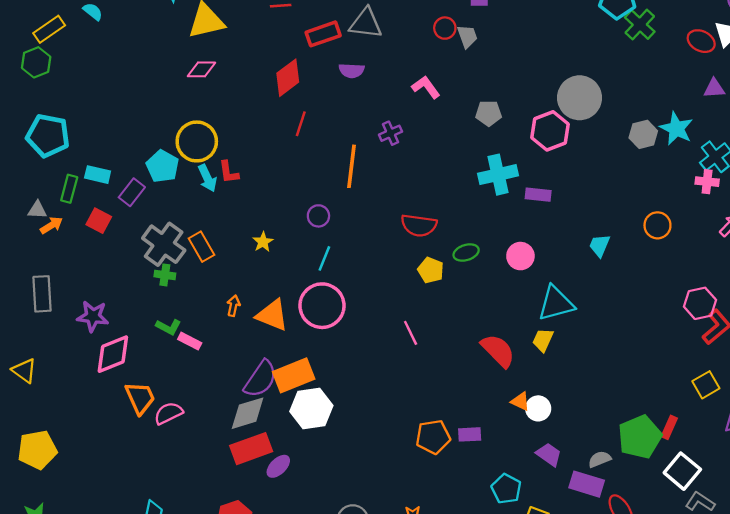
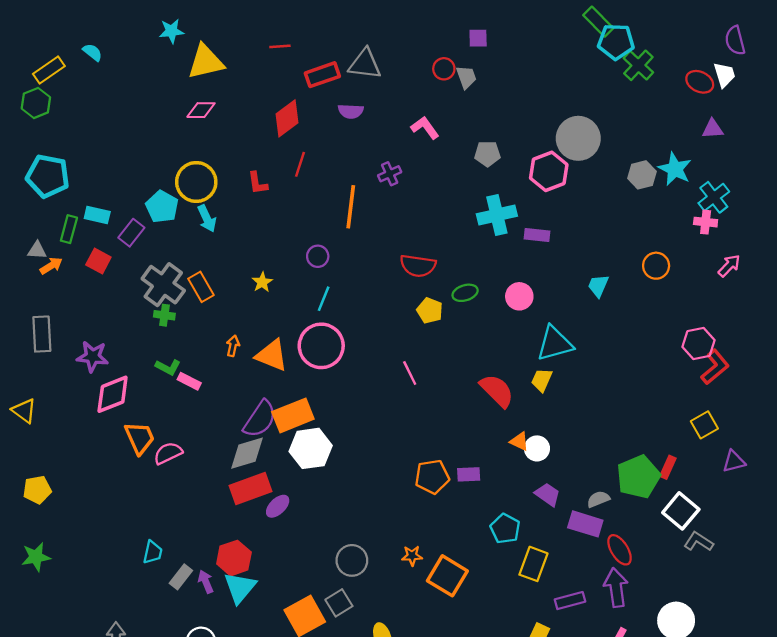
red L-shape: (229, 172) -> (258, 183), moved
yellow pentagon: (37, 450) -> (37, 490), size x0.7

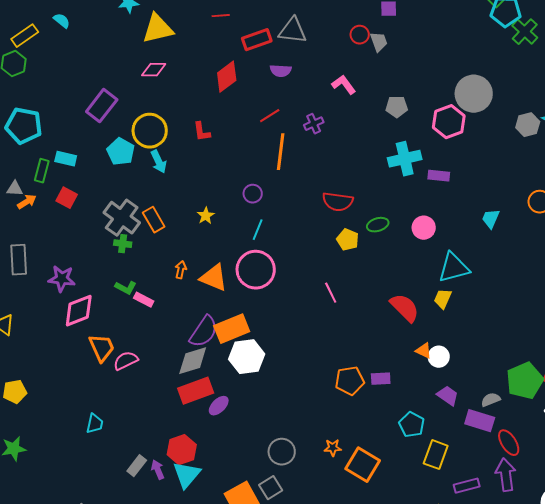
red line: (300, 164) -> (270, 116), moved, turned 40
purple rectangle: (131, 233) -> (102, 106), moved, size x1.4
cyan trapezoid: (153, 552) -> (95, 424), moved

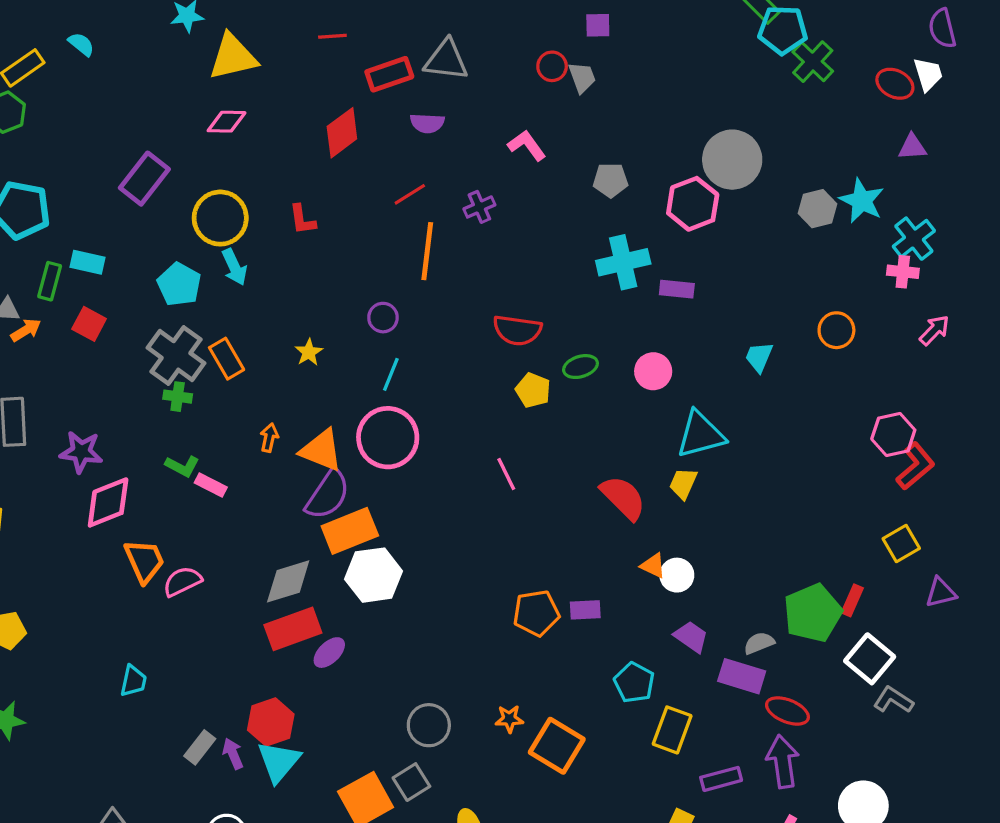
cyan pentagon: (121, 152) -> (179, 284), moved
purple semicircle: (204, 332) -> (328, 495), moved
red ellipse: (509, 443) -> (787, 711), turned -36

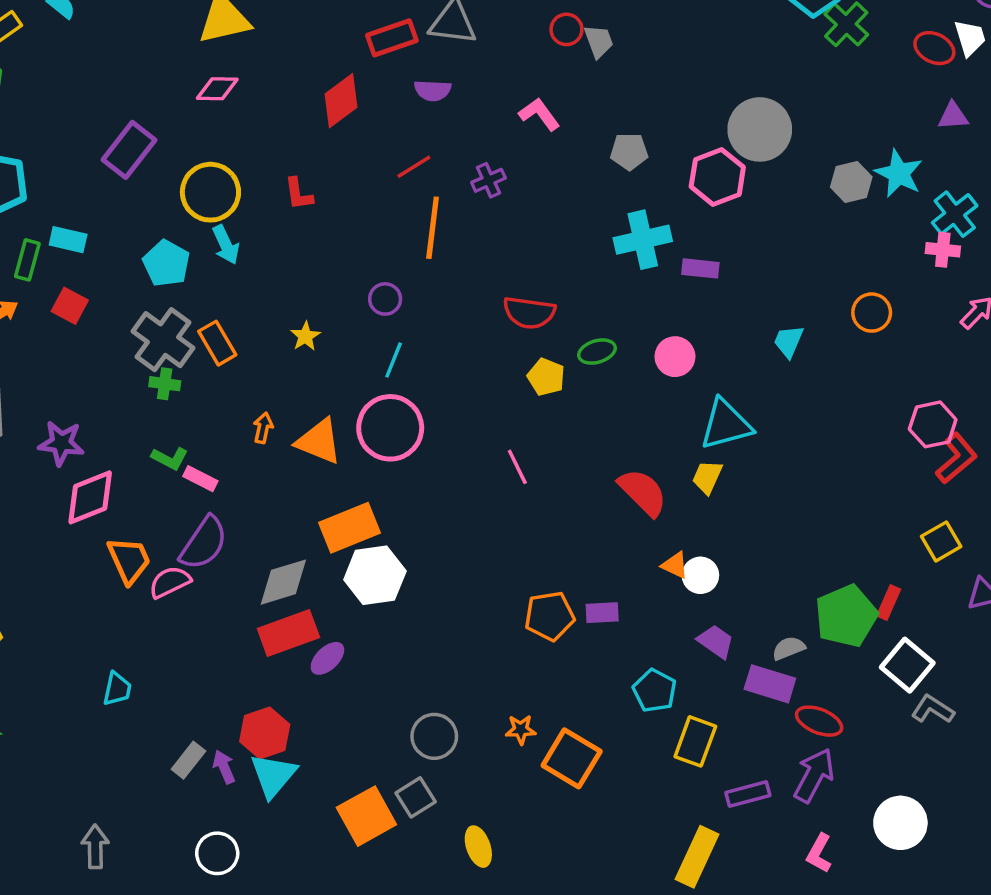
purple semicircle: (328, 495) -> (204, 543), moved
purple arrow: (783, 762) -> (814, 775), turned 36

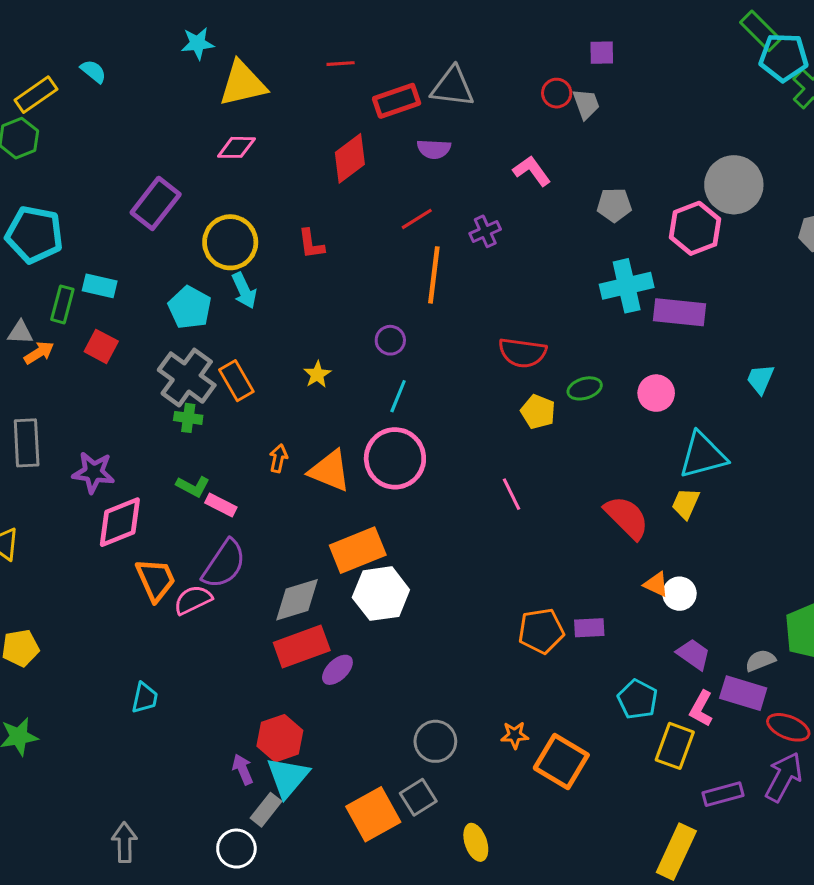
purple rectangle: (700, 268) -> (679, 312), size x1.5
gray rectangle: (188, 760) -> (266, 810), moved
pink L-shape: (819, 853) -> (701, 709), moved

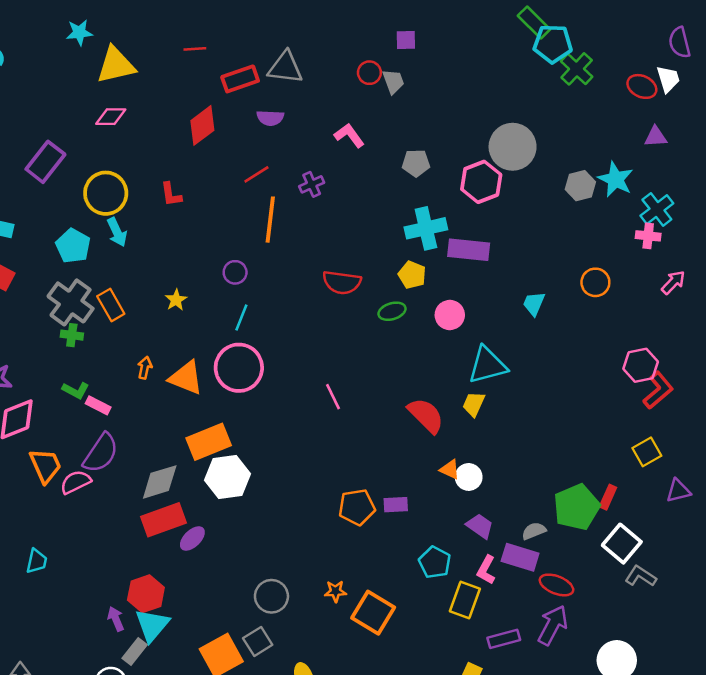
yellow pentagon: (538, 412) -> (412, 275), moved

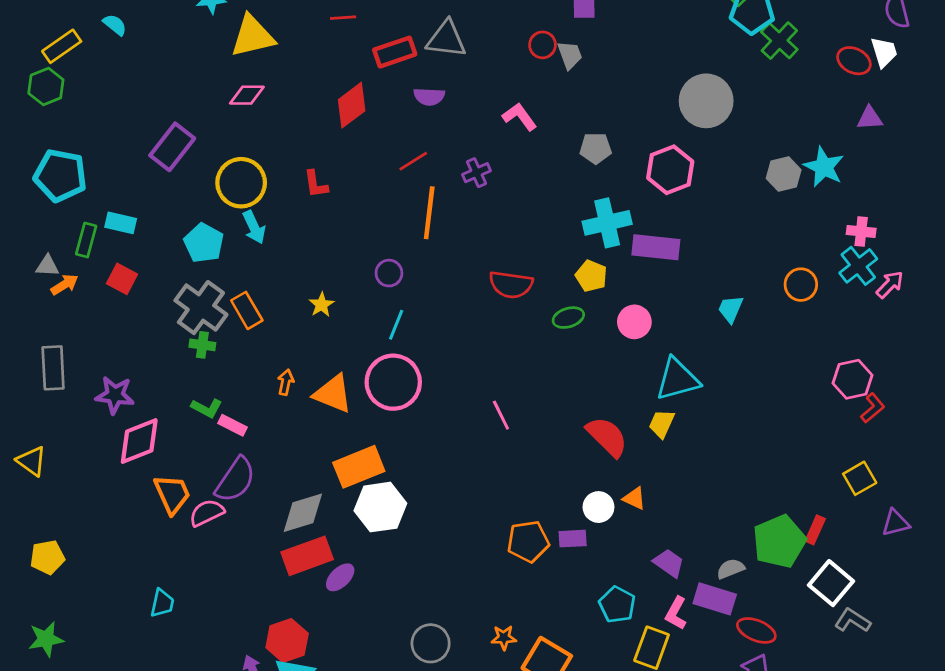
gray circle: (513, 147) -> (706, 101), moved
cyan cross: (657, 210) -> (858, 266), moved
red L-shape: (658, 390) -> (873, 408), size x0.7
white circle: (469, 477) -> (598, 507), moved

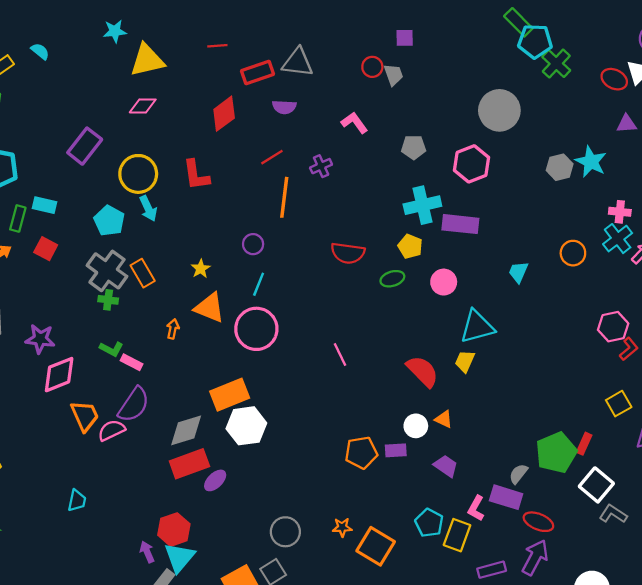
red L-shape: (316, 184) -> (196, 175), size x1.4
orange triangle: (333, 394) -> (210, 308), moved
purple trapezoid: (669, 563) -> (446, 466), moved
gray semicircle: (731, 569) -> (518, 474), turned -30
cyan pentagon: (617, 605) -> (429, 523), moved

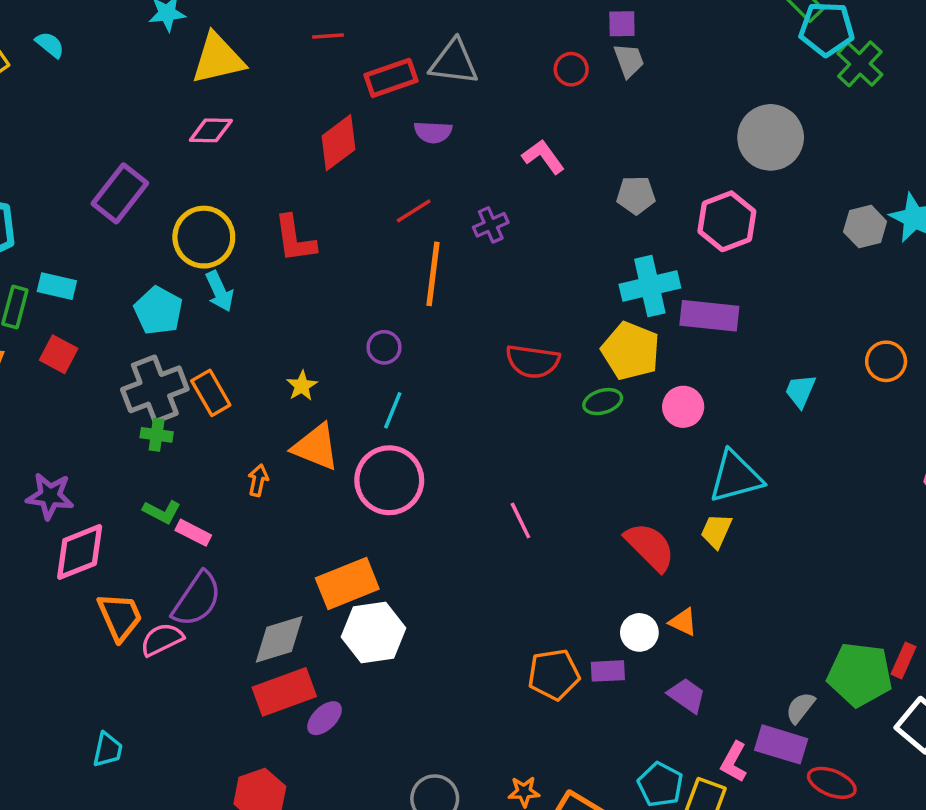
gray trapezoid: (393, 75) -> (629, 60), moved
yellow pentagon: (410, 246) -> (631, 351), size x1.5
gray cross: (107, 271) -> (155, 389), turned 33
green pentagon: (556, 453) -> (860, 674), turned 30

